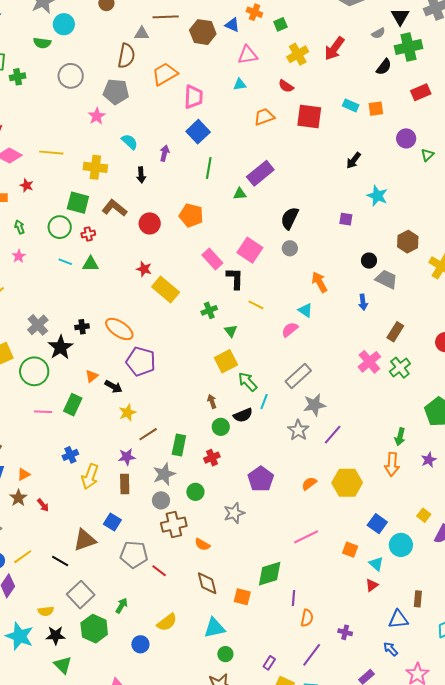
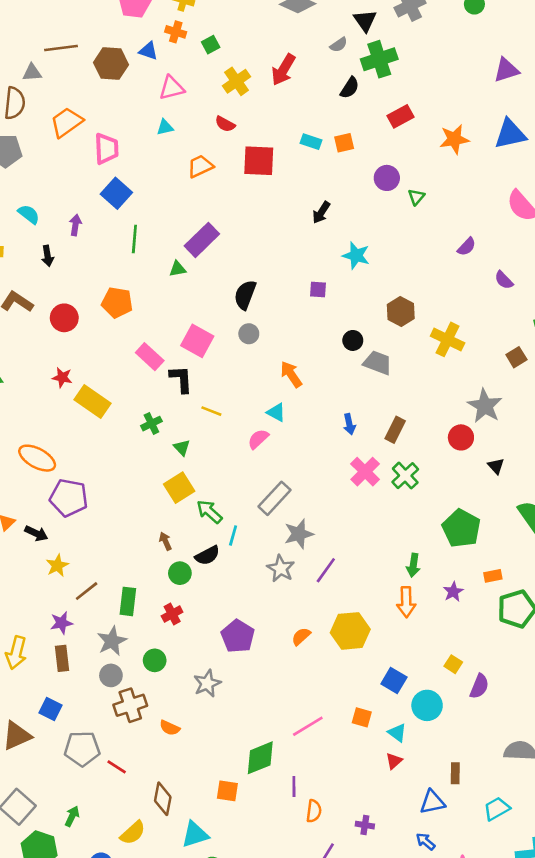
blue arrow: (363, 302) -> (349, 424), moved
pink line: (306, 537) -> (308, 726), moved
brown diamond: (207, 583) -> (163, 799), moved, turned 30

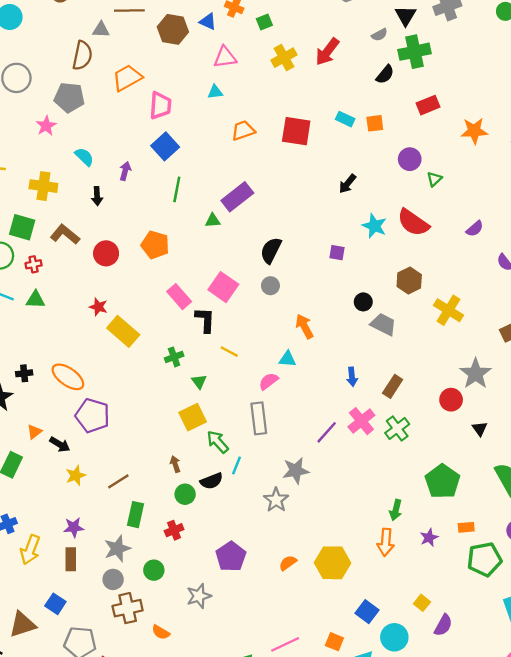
red semicircle: (225, 124) -> (413, 223), moved, size x1.8
cyan triangle: (276, 412) -> (287, 359), turned -30
gray rectangle: (274, 498) -> (259, 418), moved, turned -56
purple line: (326, 570) -> (327, 432), moved
brown line: (87, 591) -> (118, 481), moved

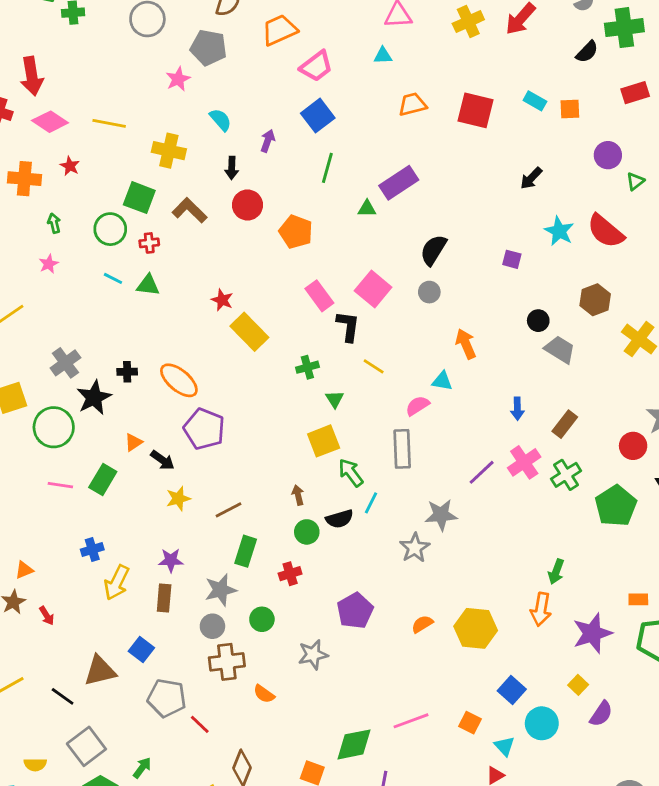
pink trapezoid: (160, 105) -> (316, 66), turned 44
red circle: (106, 253) -> (247, 205), moved
green pentagon: (442, 481) -> (616, 506), moved
purple star: (429, 538) -> (592, 633), moved, size x1.8

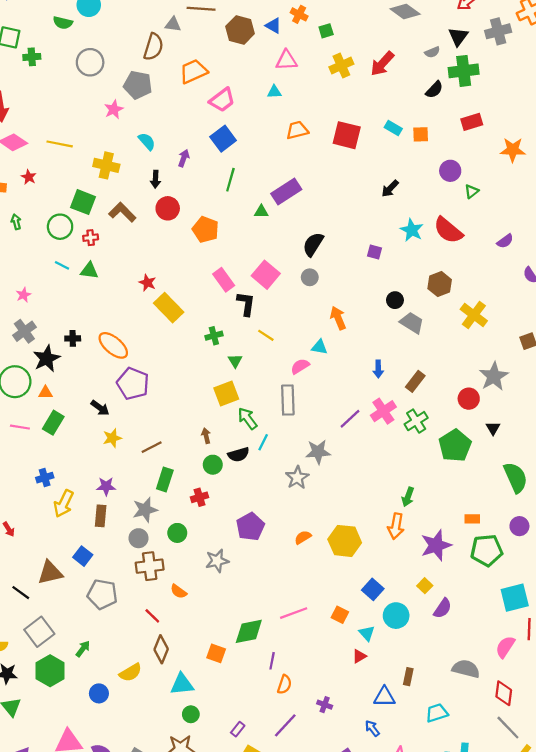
pink star: (49, 264) -> (23, 295), moved
orange triangle: (133, 442) -> (45, 393), moved, turned 32
red line: (200, 724) -> (152, 616), moved

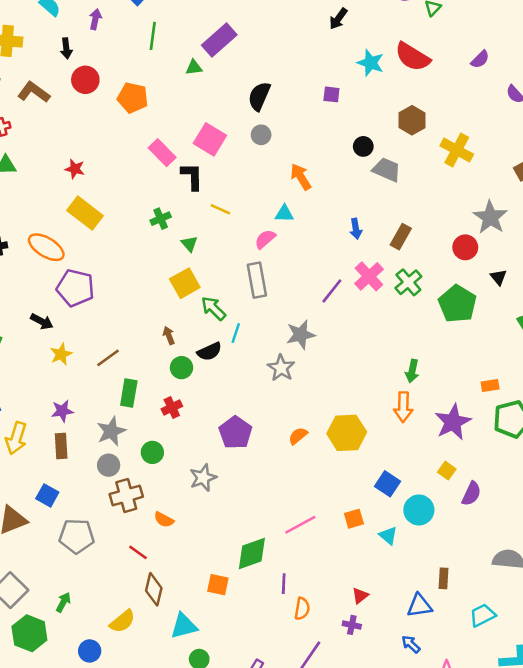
yellow rectangle: (169, 308) -> (85, 213), moved
orange square: (340, 615) -> (354, 519), turned -35
red triangle: (359, 656) -> (360, 596), moved

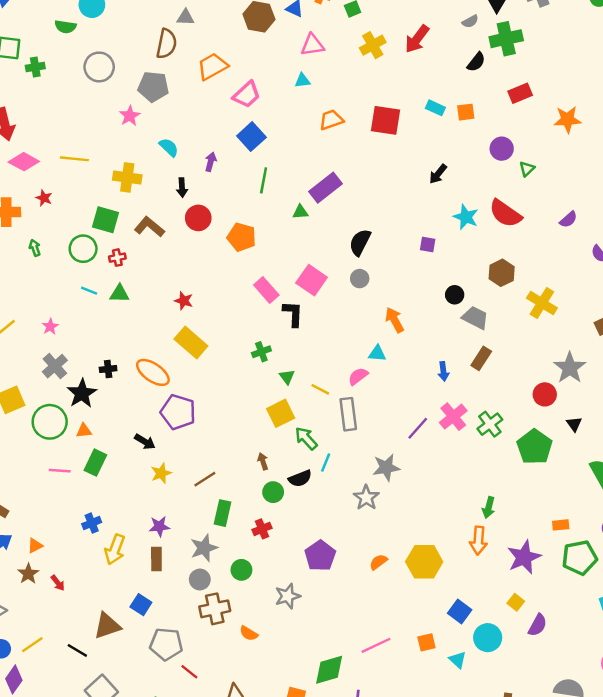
yellow line: (220, 209) -> (320, 389), moved
brown rectangle: (401, 237) -> (481, 358), moved
red line: (138, 552) -> (189, 672), moved

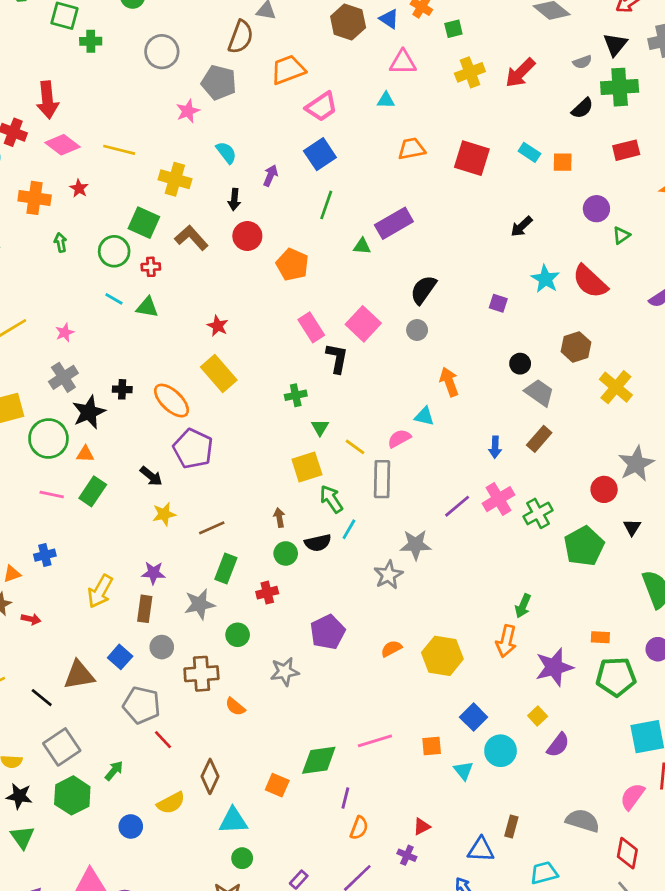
blue cross: (92, 523) -> (45, 555), moved
gray circle: (200, 580) -> (162, 647), moved
red arrow: (58, 583) -> (31, 619), turned -49

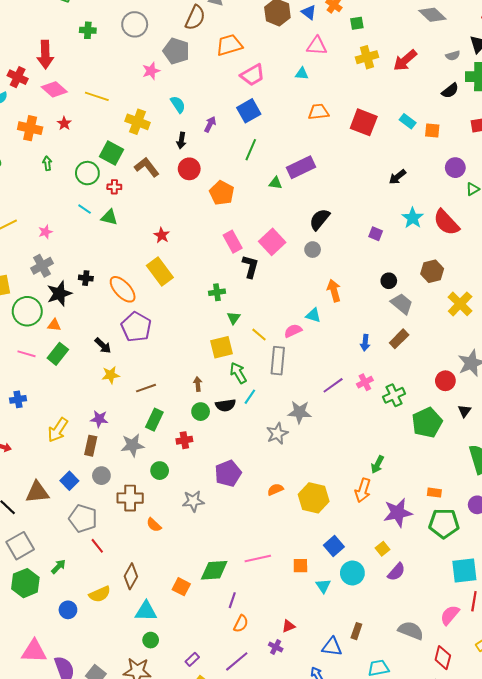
green cross: (91, 41) -> (88, 30), moved
pink cross: (498, 499) -> (365, 382), size x0.7

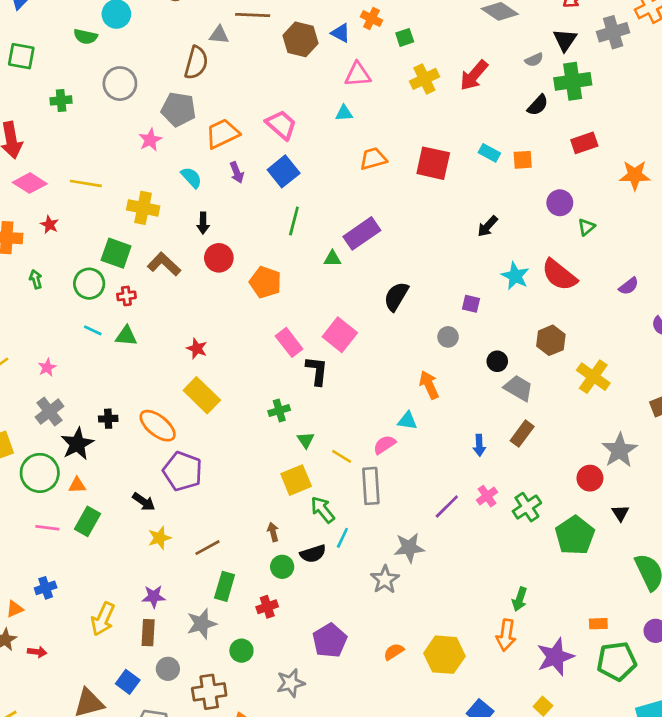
orange trapezoid: (229, 45) -> (222, 134), moved
pink trapezoid: (253, 75) -> (281, 125), turned -100
purple arrow: (210, 124) -> (237, 172), moved, turned 140
gray circle: (313, 250) -> (448, 337), moved

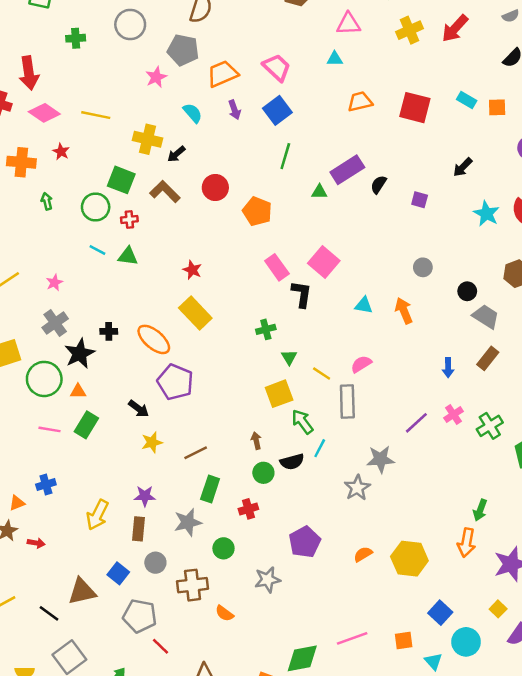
black arrow: (203, 223) -> (176, 154), moved, turned 48
black semicircle: (396, 296) -> (379, 185), moved, size x0.7
purple square: (471, 304) -> (420, 200), moved
cyan triangle: (407, 421) -> (364, 305), moved

